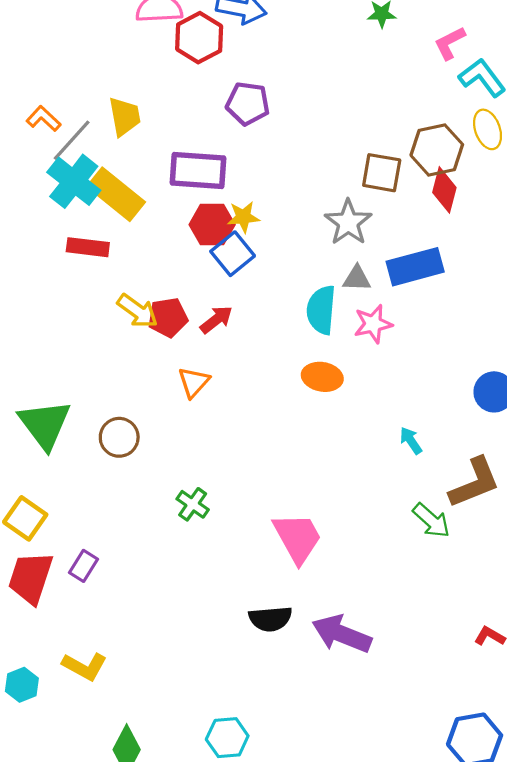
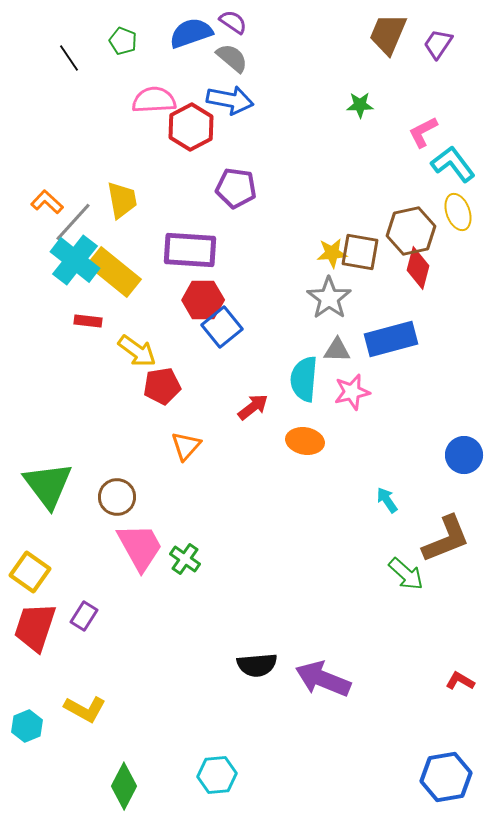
yellow star: (243, 217) -> (332, 253), moved
red rectangle: (88, 247) -> (88, 321), size x0.7
yellow arrow: (138, 311) -> (137, 351), moved
red arrow: (216, 320) -> (253, 407), moved
pink trapezoid: (297, 538) -> (140, 547), moved

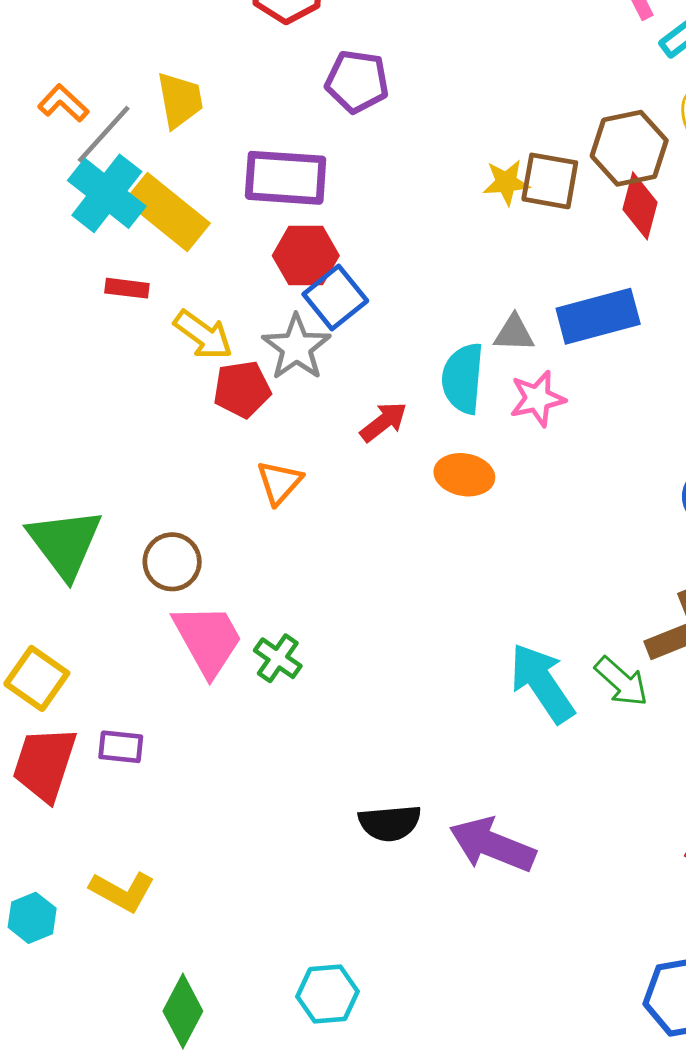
gray star: (329, 298) -> (296, 347), moved
cyan arrow: (387, 500) -> (542, 683), moved, size x2.0
purple rectangle: (84, 616) -> (121, 747), turned 64

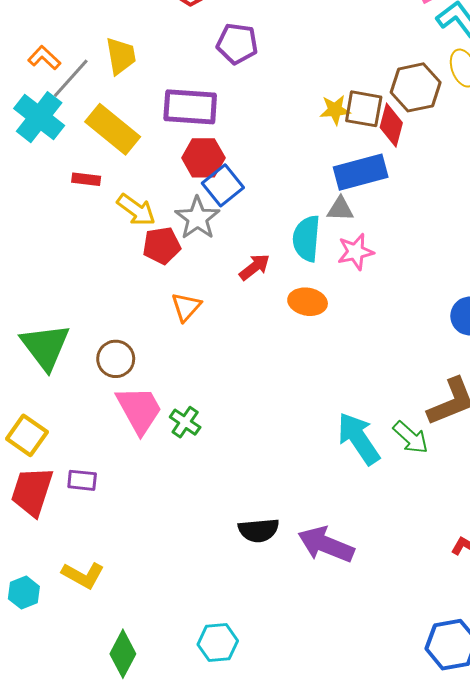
cyan cross: (107, 193) -> (39, 117), moved
red diamond: (640, 206) -> (391, 125), moved
blue rectangle: (598, 316) -> (361, 172), moved

